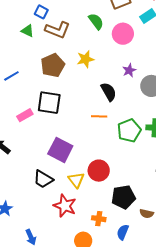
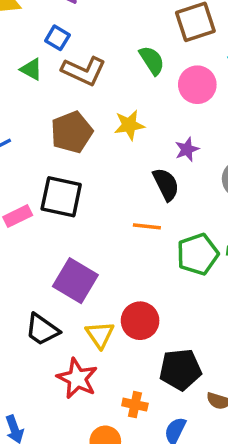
purple star: (129, 70) -> (187, 149), moved

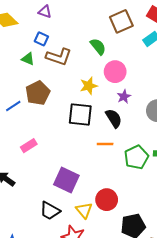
pink circle: (197, 85) -> (115, 72), moved
brown pentagon: (72, 132) -> (38, 93), moved
black square: (61, 197) -> (80, 115), moved

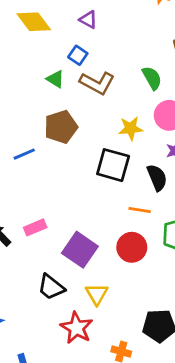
blue line: (13, 106) -> (24, 154), moved
pink rectangle: (29, 146) -> (35, 227), moved
red circle: (107, 200) -> (132, 247), moved

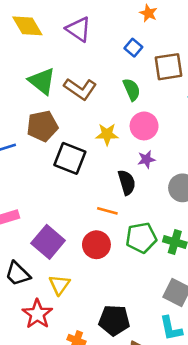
purple triangle: (88, 20) -> (78, 29), size x1.5
blue square: (78, 55) -> (133, 48), moved
green triangle: (55, 79) -> (42, 81), size x1.6
black square: (113, 165) -> (70, 158), moved

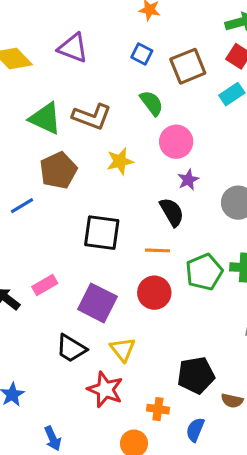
yellow star: (107, 134) -> (120, 161), moved
black square: (70, 158) -> (102, 233), moved

